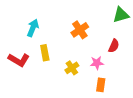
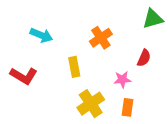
cyan arrow: (33, 28) -> (41, 35), turned 90
yellow rectangle: (45, 53) -> (74, 67), moved
yellow cross: (72, 68) -> (91, 104), moved, size x1.5

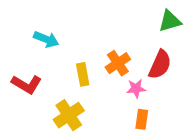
orange cross: (101, 38) -> (118, 63), moved
red semicircle: (144, 58) -> (160, 65), size x1.5
yellow cross: (91, 104) -> (69, 115), moved

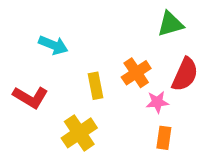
green triangle: (170, 21) -> (170, 24), moved

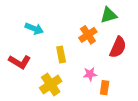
orange cross: (136, 73) -> (88, 35), moved
pink star: (157, 102) -> (90, 74), moved

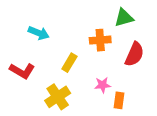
orange cross: (88, 35) -> (100, 40), turned 30
yellow rectangle: (61, 54) -> (69, 63), turned 42

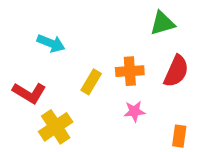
orange cross: (100, 40) -> (130, 71), moved
yellow cross: (58, 97) -> (56, 127), moved
orange rectangle: (119, 100) -> (179, 136), moved

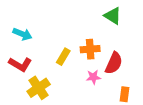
green triangle: (162, 23) -> (113, 16), turned 48
cyan arrow: (51, 43) -> (22, 34), moved
red semicircle: (176, 71) -> (114, 63), moved

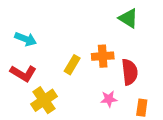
red semicircle: (114, 63) -> (130, 72), turned -30
pink star: (93, 77) -> (109, 99), moved

